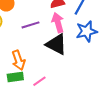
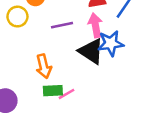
blue star: (87, 31) -> (111, 43), moved
green rectangle: (15, 77) -> (53, 91), moved

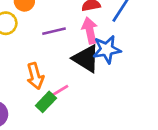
green rectangle: (53, 91) -> (46, 102), turned -42
pink line: (67, 94) -> (60, 91), moved

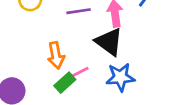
blue star: (107, 49) -> (120, 77), moved

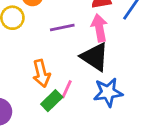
pink line: (80, 72) -> (67, 89), turned -36

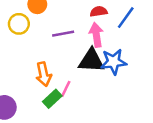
black triangle: (95, 57) -> (91, 61), turned -32
blue star: (108, 92) -> (114, 62), moved

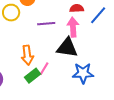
blue star: (114, 62) -> (83, 73), moved

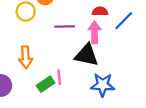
orange arrow: (27, 55) -> (26, 57), moved
pink line: (44, 69) -> (59, 77), turned -40

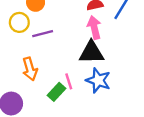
purple line: (65, 27) -> (43, 34), moved
blue star: (103, 85) -> (98, 80), moved, turned 30

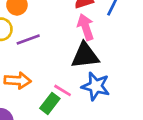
orange arrow: (30, 69) -> (18, 81), turned -65
pink line: (69, 81) -> (63, 90), turned -35

